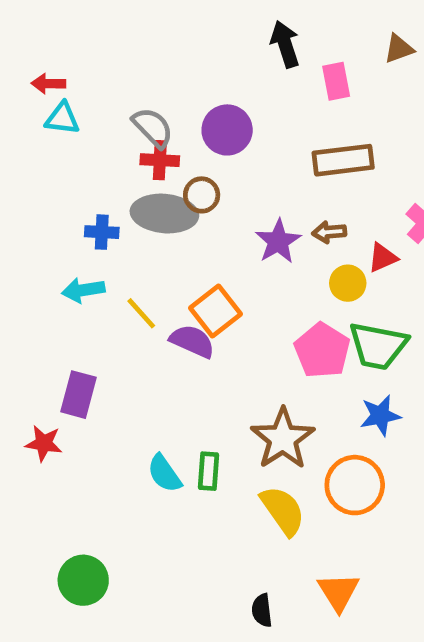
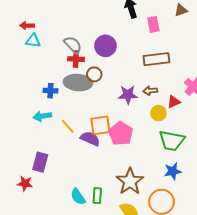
purple star: (278, 241) -> (128, 95), turned 30
orange square: (215, 311) -> (100, 125), turned 30
pink pentagon: (322, 350) -> (121, 133), moved

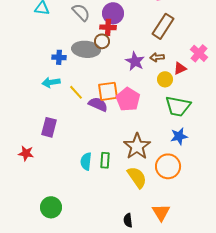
red cross: (76, 59) -> (108, 27), moved
brown rectangle: (156, 59) -> (163, 26), turned -50
purple star: (128, 95) -> (135, 61), turned 30
red star: (25, 183) -> (26, 153), moved
cyan semicircle: (78, 197) -> (86, 161), turned 42

